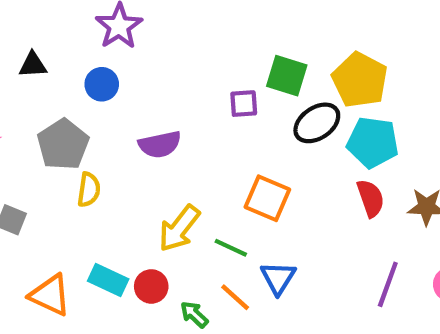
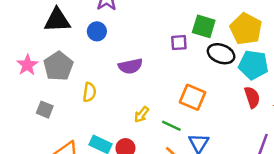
black triangle: (33, 65) -> (57, 20), size x1.6
black ellipse: (317, 123) -> (221, 54), turned 55
gray pentagon: (63, 144) -> (58, 66), moved
yellow arrow: (179, 228) -> (142, 115), size x0.6

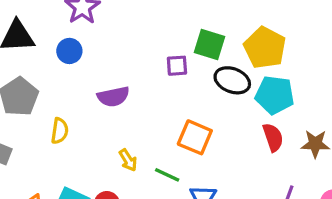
yellow arrow: (142, 115) -> (128, 160), turned -70

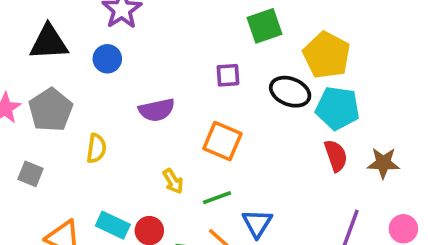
green square: (209, 44) -> (264, 26), moved, turned -36
orange square: (195, 137) -> (222, 141), moved
green line: (167, 175) -> (217, 198), turned -45

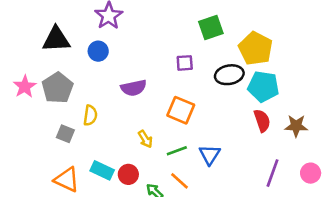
black ellipse: (290, 92) -> (229, 75), turned -32
gray square: (31, 174) -> (65, 134), moved
blue triangle: (257, 223) -> (210, 155), moved

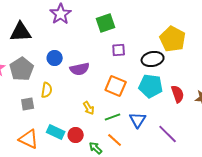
green square: (211, 28) -> (106, 23), moved
blue circle: (98, 51) -> (55, 58), moved
cyan pentagon: (263, 87) -> (151, 86), moved
gray square: (65, 134) -> (28, 104), turned -32
purple line: (273, 173) -> (168, 134), moved, turned -65

